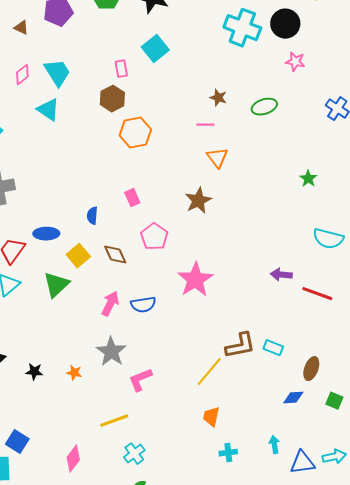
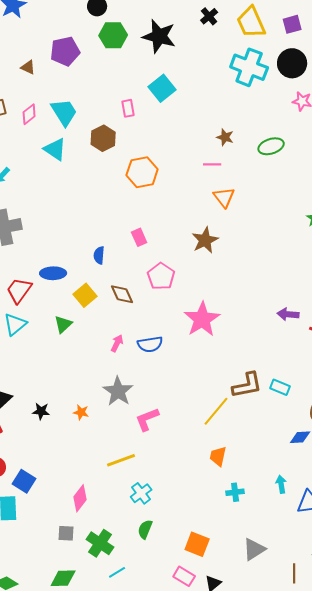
brown hexagon: (112, 99) -> (103, 138), moved
green triangle: (56, 285) -> (63, 324), size x0.7
pink arrow: (110, 304) -> (117, 343), size x0.7

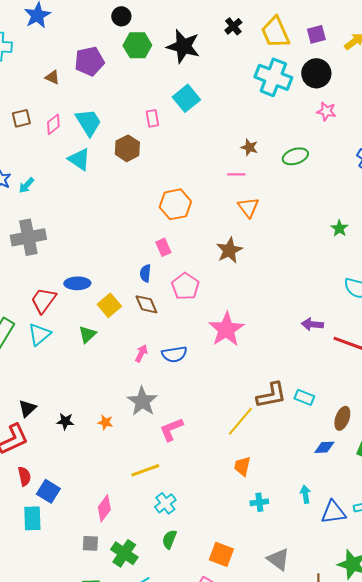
orange hexagon: (142, 172) -> (175, 204), moved
blue semicircle: (99, 255) -> (145, 273), moved
gray triangle: (254, 549) -> (278, 559), turned -50

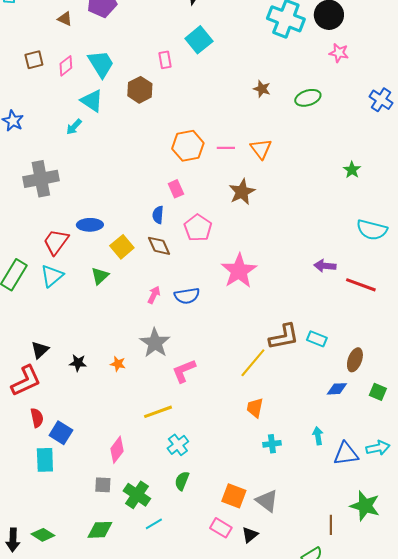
pink line: (236, 174) -> (226, 148), moved
cyan arrow: (26, 185) -> (74, 127), moved
gray triangle: (278, 559) -> (267, 501), moved

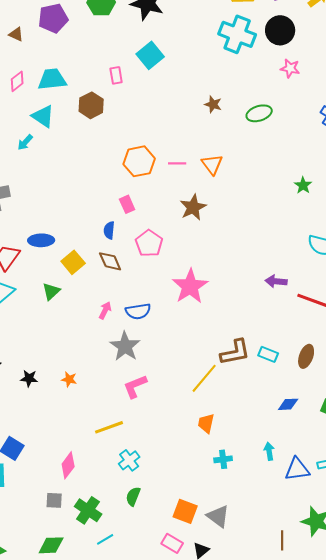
cyan trapezoid: (101, 64) -> (52, 79), turned -64
gray star: (155, 343) -> (125, 346), moved
brown ellipse: (355, 360) -> (306, 356), moved

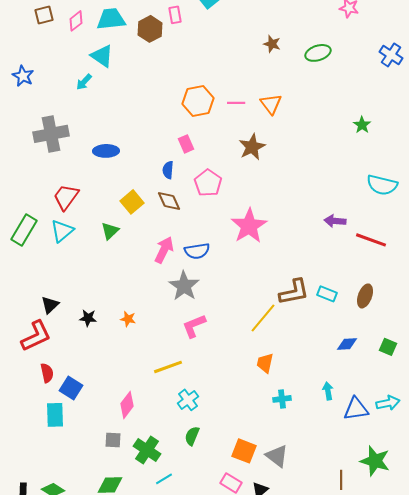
brown hexagon: (91, 105) -> (150, 29), moved
blue ellipse: (41, 240) -> (106, 151), moved
pink arrow: (105, 310) -> (164, 250), size x1.5

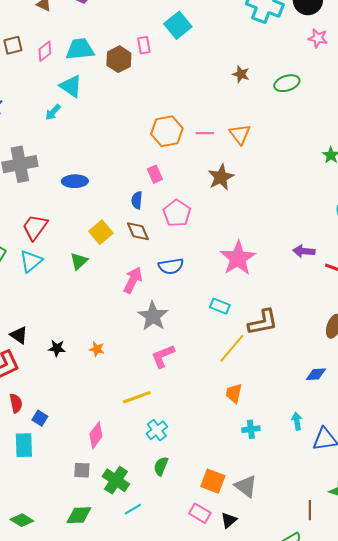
pink star: (249, 226) -> (238, 258), moved
blue semicircle: (197, 251) -> (171, 266), moved
cyan rectangle: (327, 294) -> (220, 306), moved
black triangle: (50, 305) -> (19, 335), turned -42
blue square: (71, 388) -> (40, 418), size x0.7

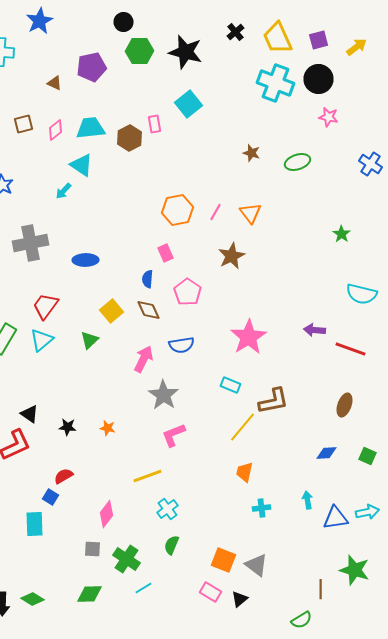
pink line: (205, 133) -> (216, 212), turned -60
red semicircle: (16, 403) -> (64, 476), moved, turned -108

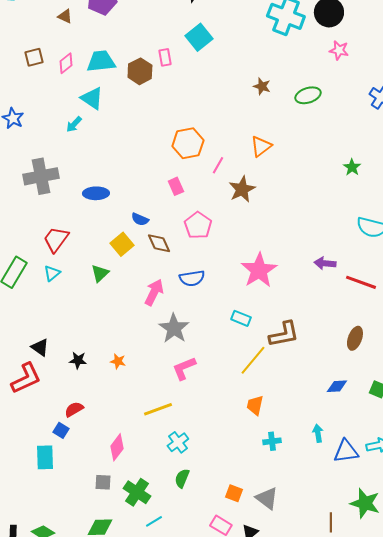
pink line: (216, 212) -> (218, 165), moved
orange triangle: (250, 213) -> (261, 146), turned 30
blue semicircle: (148, 279) -> (140, 219), moved, turned -72
cyan triangle: (42, 340) -> (52, 273), size x0.7
orange square: (224, 560) -> (234, 493), size x0.7

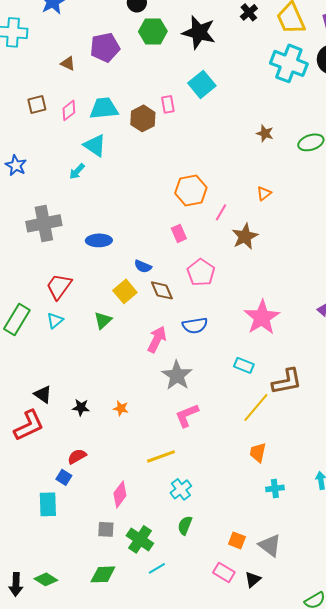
orange triangle: (261, 146) -> (264, 193), size x0.7

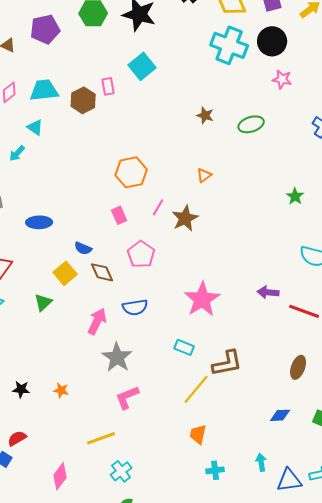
cyan triangle: (95, 145) -> (35, 127), size x0.7
pink line: (221, 212) -> (158, 207), moved

